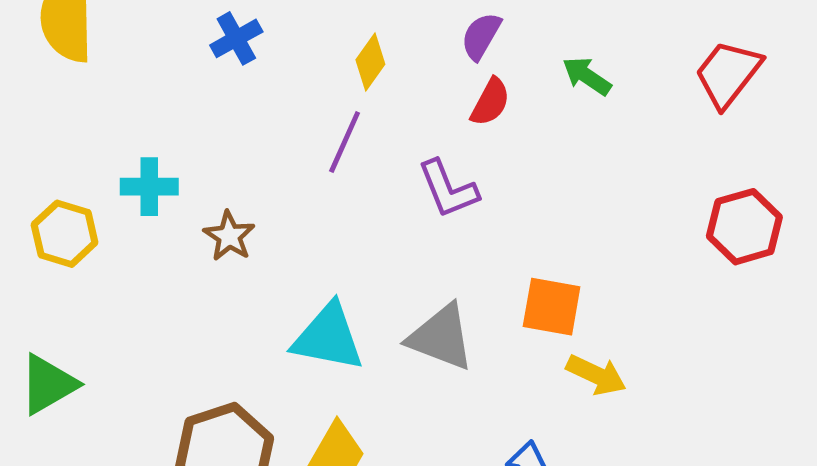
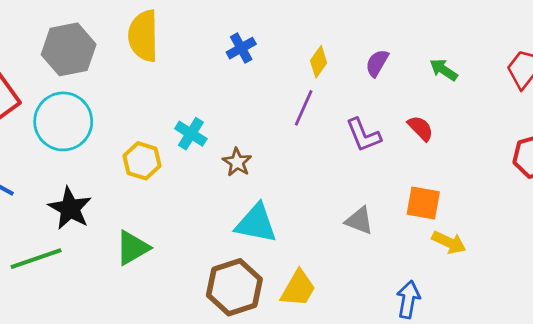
purple semicircle: (481, 36) -> (377, 63), moved
red semicircle: (490, 102) -> (420, 128), moved, turned -72
cyan cross: (149, 187) -> (191, 134), turned 32
cyan triangle: (328, 337) -> (256, 223), moved
gray triangle: (441, 337) -> (359, 221), size x0.7

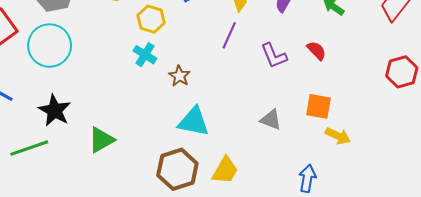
yellow hexagon: (142, 161) -> (151, 19), moved

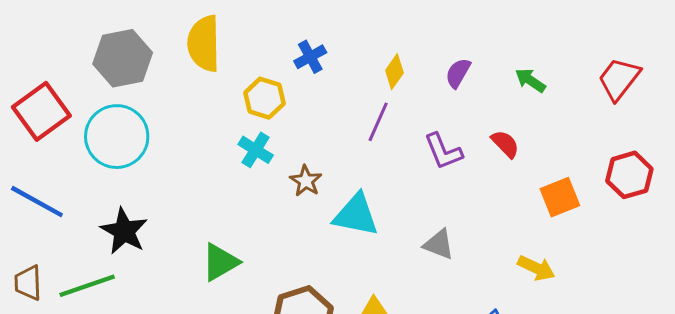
orange square: (319, 106) -> (560, 197), moved, turned -32
cyan triangle: (194, 122) -> (356, 215), moved
green triangle: (101, 140) -> (220, 262), moved

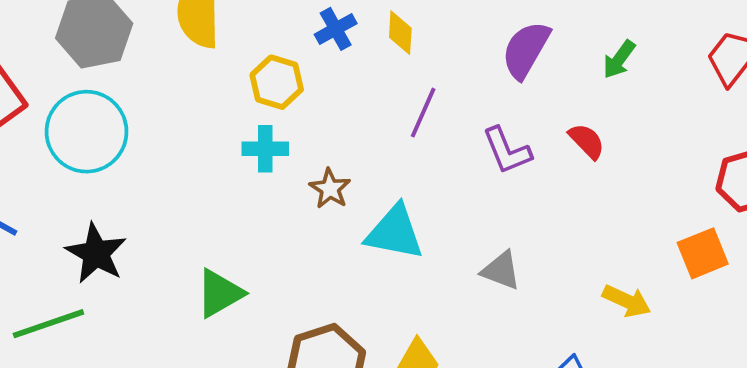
yellow diamond: (394, 72) -> (400, 33), moved, turned -32
purple semicircle: (458, 73) -> (526, 50), size x1.5
green arrow: (530, 80) -> (619, 59), turned -88
cyan cross: (256, 150) -> (265, 149), turned -32
orange square: (560, 197) -> (703, 253), moved

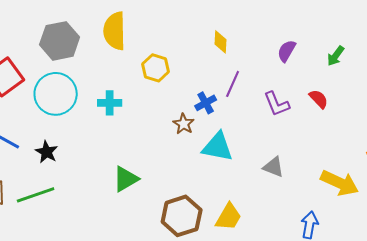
blue cross: (336, 29) -> (206, 103), moved
purple semicircle: (526, 50) -> (287, 51), size x0.7
cyan cross: (265, 149) -> (110, 103), moved
black star: (96, 253) -> (47, 152), moved, size x0.7
yellow arrow: (627, 301) -> (340, 183), size x1.5

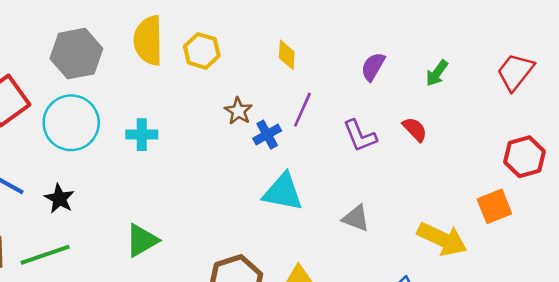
yellow hexagon: (156, 68) -> (202, 51), moved
brown star: (184, 124) -> (238, 111), moved
green triangle: (126, 179) -> (142, 240), moved

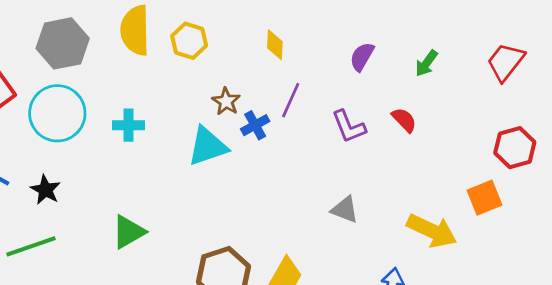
cyan triangle: (283, 192) -> (208, 146), moved, turned -30

